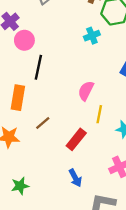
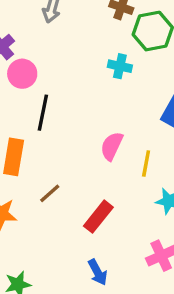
cyan cross: (92, 36) -> (120, 66), turned 35
yellow line: (99, 114) -> (146, 164), moved

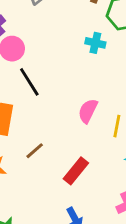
black line: (43, 113) -> (29, 82), turned -44

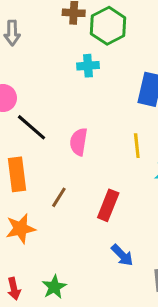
pink semicircle: (88, 111) -> (79, 142), moved

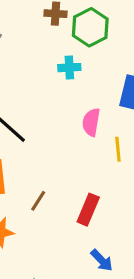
pink semicircle: (79, 142) -> (91, 122), moved

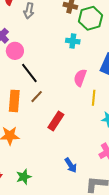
brown line: (38, 201) -> (37, 97), moved
red rectangle: (88, 210) -> (56, 121), moved

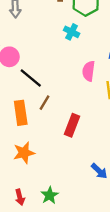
cyan cross: (73, 41) -> (72, 32), turned 32

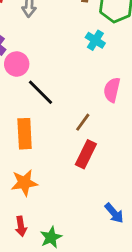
brown line: (45, 103) -> (83, 122), moved
red arrow: (20, 197) -> (21, 226), moved

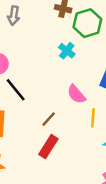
pink semicircle: (112, 90) -> (76, 94), turned -60

